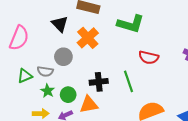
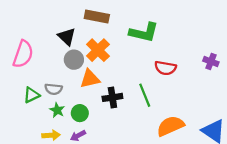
gray circle: (63, 57) -> (74, 60), moved
orange triangle: (89, 105) -> (90, 79), moved

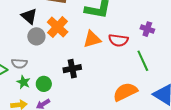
purple cross: (211, 62) -> (147, 29), moved
orange triangle: (90, 79) -> (92, 39), moved
green line: (145, 95) -> (143, 61), moved

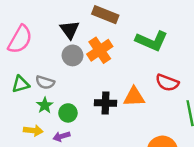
orange triangle: (92, 39) -> (134, 97), moved

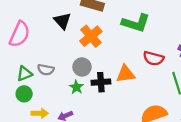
gray circle: (73, 55) -> (82, 67), moved
green star: (45, 105) -> (76, 87), moved
green circle: (68, 113) -> (24, 94), moved

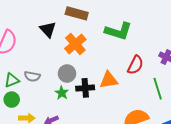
red semicircle: (153, 58) -> (135, 65), turned -78

